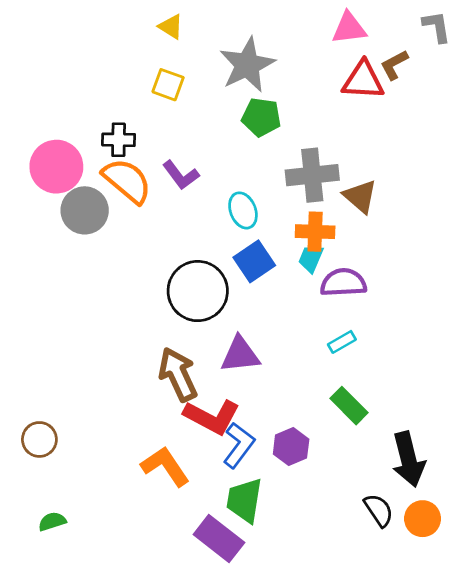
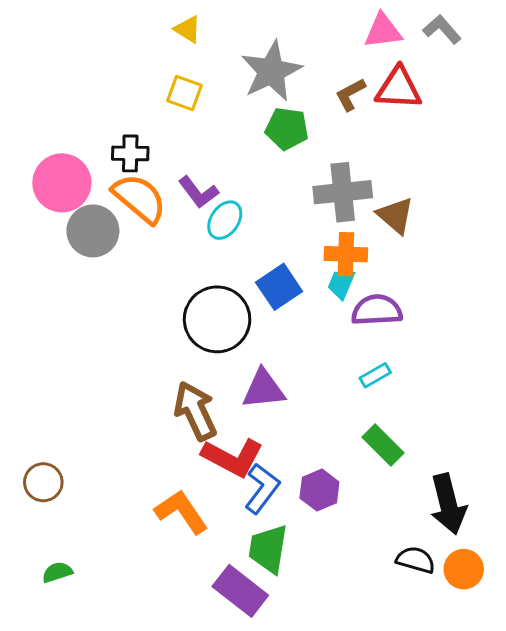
gray L-shape: (437, 27) -> (442, 29), moved, turned -32
brown L-shape: (394, 65) -> (350, 94), moved
cyan ellipse: (243, 210) -> (225, 220), moved, turned 56
black semicircle: (379, 510) -> (416, 560), turned -40

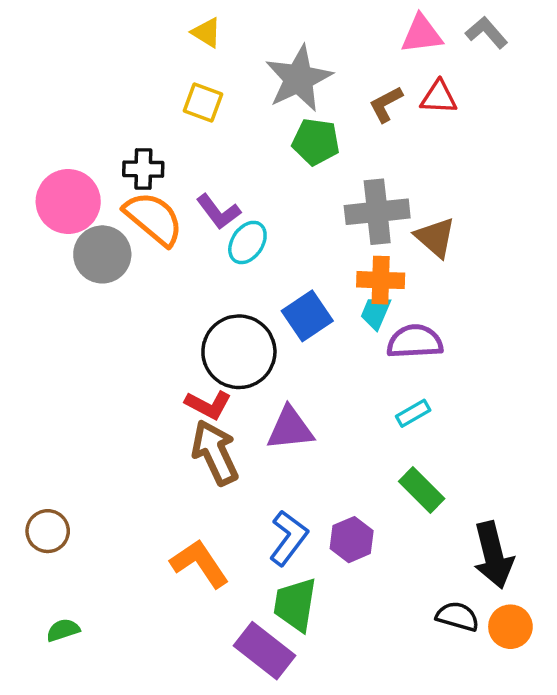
red triangle: (399, 88) -> (439, 97), size x0.7
red L-shape: (233, 457) -> (208, 405), moved, size x0.7

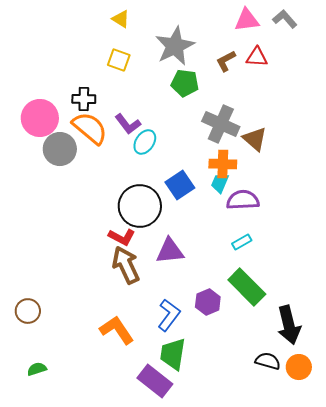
gray cross: (377, 212) -> (221, 124), turned 30
green rectangle: (422, 490) -> (247, 287), size x1.4
purple hexagon: (352, 540) -> (208, 302), moved

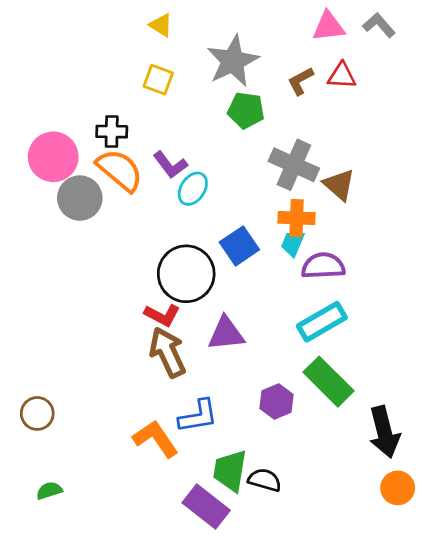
cyan rectangle: (242, 242) -> (322, 322), size x1.8
blue L-shape: (169, 315) -> (198, 416), moved, turned 44
black semicircle: (268, 361) -> (265, 480), moved

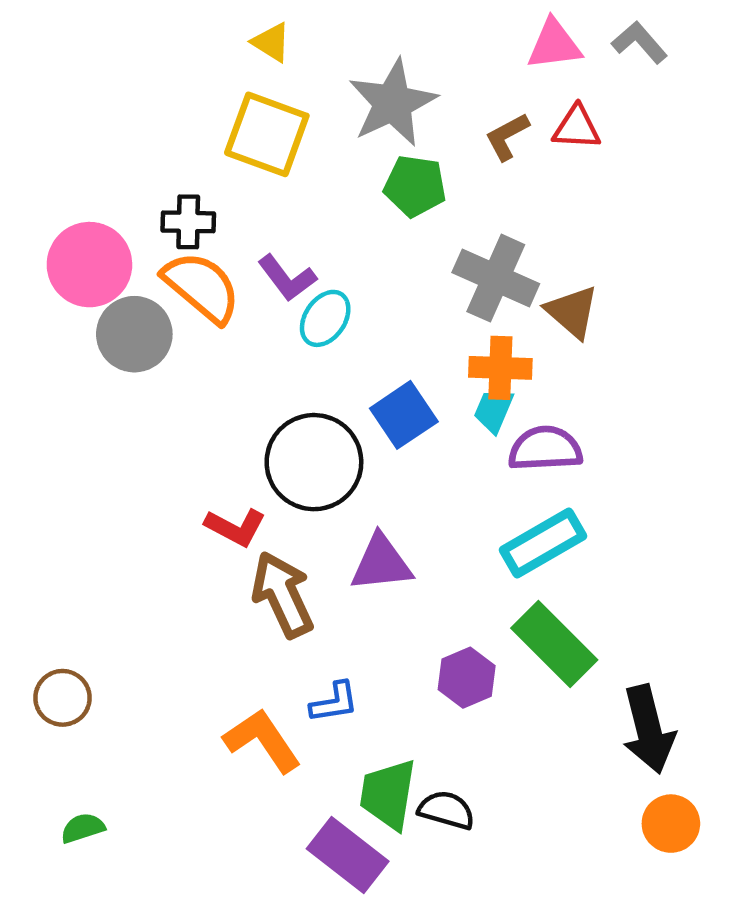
yellow square: (158, 80) -> (267, 134), size x1.6
red L-shape: (162, 315) -> (235, 527), moved
blue L-shape: (198, 416) -> (334, 702), size x0.7

